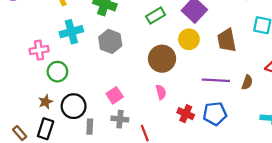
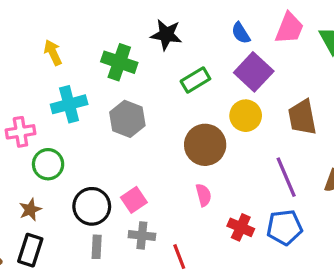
purple line: (216, 80) -> (286, 177), turned 64
black circle: (74, 106) -> (92, 206), moved

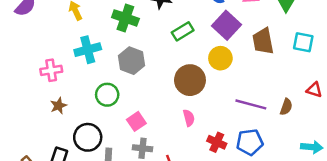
brown trapezoid: (302, 117) -> (263, 41), moved
green circle: (48, 164) -> (107, 95), moved
purple line: (286, 177) -> (251, 104), turned -52
black circle: (92, 206) -> (88, 137), moved
brown star: (30, 210) -> (58, 106), moved

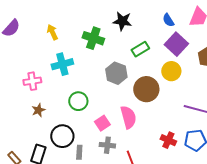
gray hexagon: (132, 61) -> (116, 73), moved
pink semicircle: (189, 118) -> (128, 117), moved, size x1.6

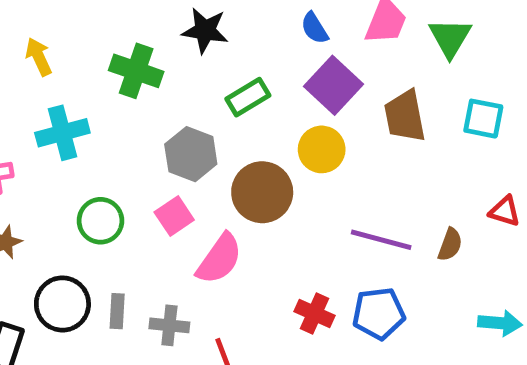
pink semicircle: (128, 117) -> (219, 259), turned 50
pink square: (102, 123) -> (174, 216), moved
gray rectangle: (79, 152) -> (117, 311), moved

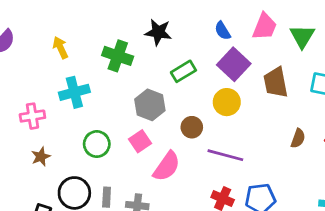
brown circle: (262, 192) -> (192, 127), size x0.6
purple line: (381, 240) -> (225, 155), moved
brown semicircle: (450, 245) -> (298, 138), moved

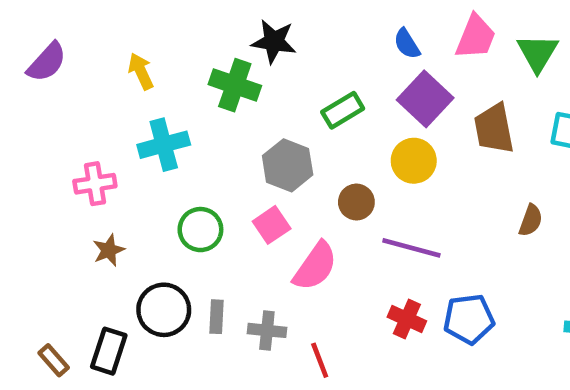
black star: (158, 32) -> (274, 41), moved

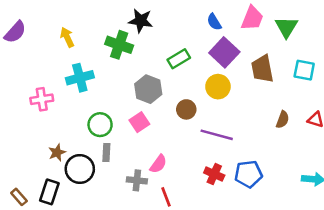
brown star: (109, 250) -> (57, 153), moved
pink semicircle: (315, 266) -> (158, 164), moved, size x0.7
gray rectangle: (216, 317) -> (106, 153), moved

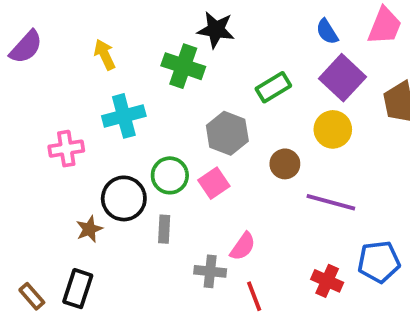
green circle: (100, 125) -> (170, 175), moved
black circle: (80, 169) -> (124, 198), moved
red cross: (214, 174) -> (327, 281), moved

